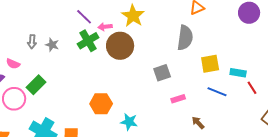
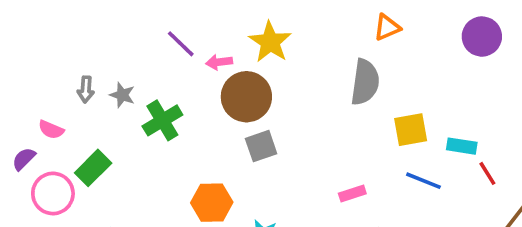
green cross: (88, 41) -> (162, 120), moved
gray square: (162, 73) -> (261, 146), moved

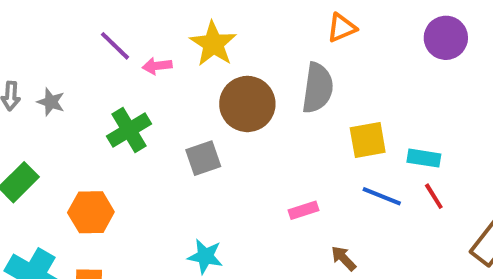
brown circle: (246, 97) -> (247, 104), moved
green cross: (162, 120) -> (129, 130), moved
red line: (487, 173) -> (434, 196), moved
orange hexagon: (212, 203) -> (91, 212), moved

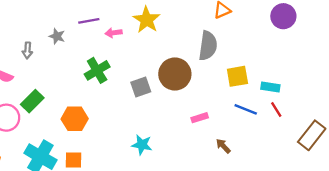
purple line: (115, 46) -> (89, 21), turned -54
gray star: (51, 102) -> (57, 36), moved
brown circle: (247, 104) -> (175, 74), moved

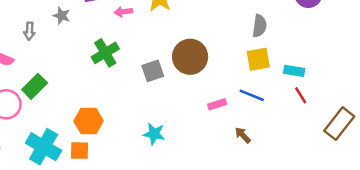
gray semicircle: (208, 46) -> (259, 26), moved, size x0.7
blue line: (246, 109) -> (252, 95), moved
orange hexagon: (75, 119) -> (89, 121), moved

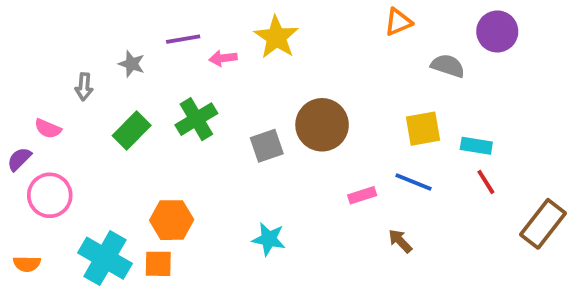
gray semicircle: (259, 26) -> (448, 66), moved, turned -80
green rectangle: (35, 86) -> (132, 131), moved

